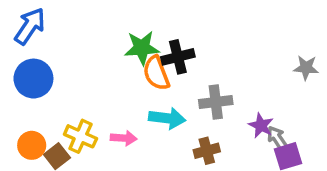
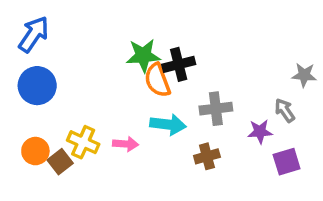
purple star: (261, 125) -> (260, 132), turned -30
gray arrow: (277, 138) -> (285, 110), moved

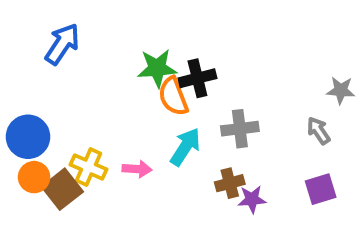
blue arrow: (34, 34) -> (62, 44), moved
blue circle: (37, 86) -> (28, 137), moved
cyan arrow: (168, 124) -> (185, 147), turned -64
purple star: (260, 132) -> (252, 199), moved
brown square: (60, 162) -> (62, 189), size x1.4

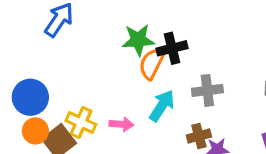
orange semicircle: (173, 96) -> (152, 63), turned 48

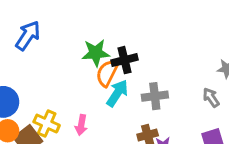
cyan arrow: (162, 106) -> (117, 93), moved
pink arrow: (121, 124) -> (81, 125), turned 96

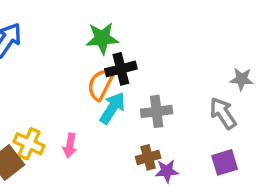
green star: (96, 53) -> (102, 38), moved
gray arrow: (211, 98) -> (223, 113), size x1.4

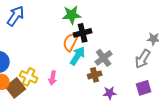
gray cross: (157, 111) -> (104, 58), turned -30
gray arrow: (223, 113) -> (143, 59), turned -114
brown cross: (148, 157) -> (95, 75), moved

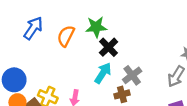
black cross: (83, 33) -> (109, 47), turned -30
orange semicircle: (71, 42) -> (66, 36), moved

